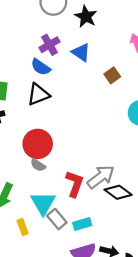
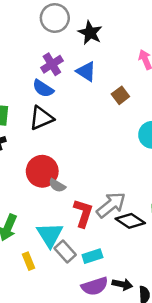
gray semicircle: (38, 165) -> (57, 185), moved

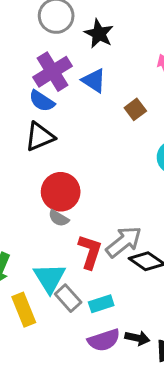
purple cross: (52, 64) -> (53, 72), size x1.4
red circle: (42, 171) -> (61, 192), moved
yellow rectangle: (28, 261) -> (24, 310), size x1.5

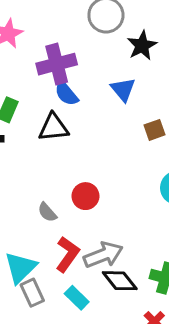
purple cross: (53, 72) -> (57, 64), moved
red circle: (61, 192) -> (85, 196), moved, size x0.7
cyan rectangle: (101, 304) -> (77, 298), moved, turned 45

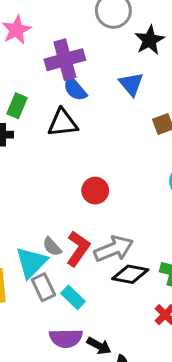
gray semicircle: (47, 212) -> (52, 247), moved
black diamond: (120, 281) -> (130, 274), turned -40
cyan rectangle: (77, 298) -> (73, 297), moved

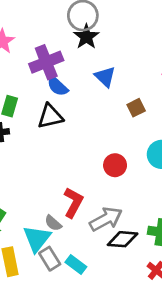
black star: (150, 40) -> (86, 37), moved
red circle: (95, 191) -> (115, 165), moved
red L-shape: (78, 249) -> (73, 203), moved

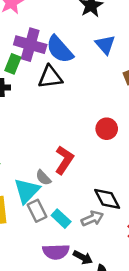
purple cross: (46, 62) -> (30, 45), moved, turned 32
blue semicircle: (58, 86) -> (60, 49), size x1.4
gray arrow: (106, 219) -> (92, 218), moved, size x0.7
black diamond: (123, 239) -> (107, 199), turned 52

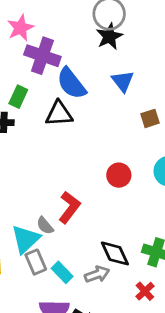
purple cross: (30, 45) -> (42, 56), moved

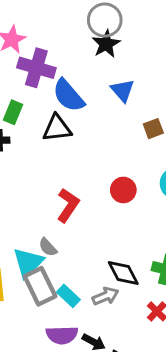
red L-shape: (69, 207) -> (68, 205), moved
gray rectangle: (36, 262) -> (40, 286), size x1.4

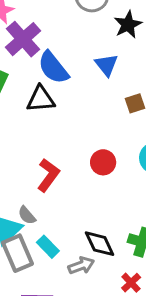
black star: (106, 44) -> (128, 25), moved
purple cross: (36, 68) -> (23, 39), turned 30
cyan rectangle: (68, 296) -> (48, 247), moved

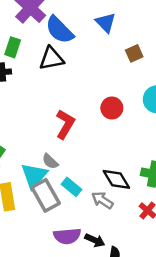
gray arrow: (81, 265) -> (102, 200), turned -120

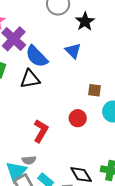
brown square: (134, 53) -> (95, 90), moved, turned 32
gray semicircle: (50, 161) -> (29, 160), turned -48

